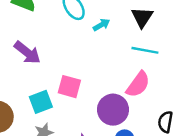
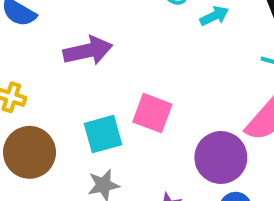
purple arrow: (27, 53) -> (88, 51), turned -56

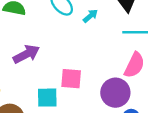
cyan square: (103, 134) -> (47, 98), turned 30

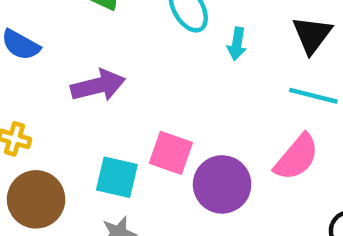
cyan arrow: (90, 16) -> (237, 44), turned 126
purple circle: (115, 93) -> (222, 184), moved

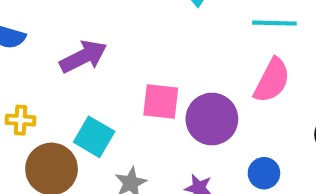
cyan square: (117, 177) -> (94, 137), moved, turned 30

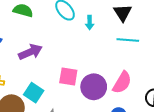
pink semicircle: (272, 80) -> (122, 82), moved

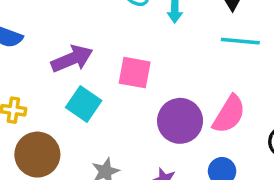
pink square: (68, 77) -> (135, 73), moved
cyan square: (34, 93) -> (84, 104), moved

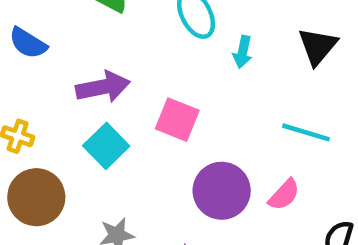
cyan line: (240, 41) -> (306, 132), moved
pink semicircle: (229, 114) -> (284, 195), size x0.7

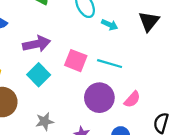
cyan arrow: (243, 52) -> (110, 25), turned -77
cyan line: (306, 132) -> (110, 64), moved

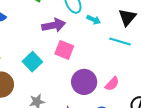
purple arrow: (37, 44) -> (54, 25), moved
cyan line: (110, 64) -> (120, 42), moved

